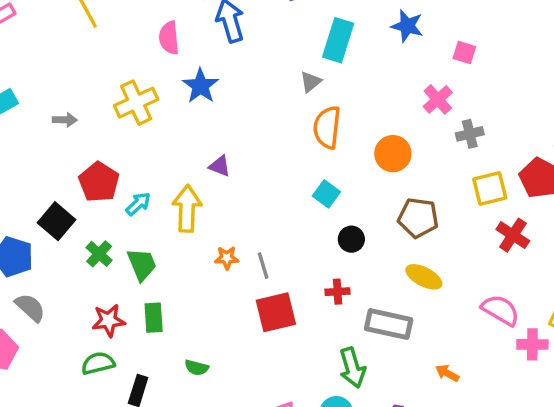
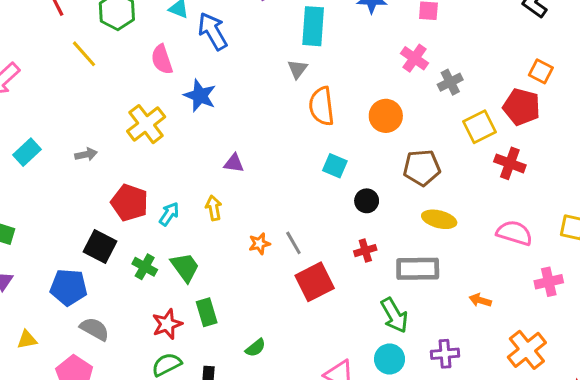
yellow arrow: (187, 209) -> (214, 208), size x0.6
pink cross: (532, 344) -> (549, 282), moved
green semicircle: (197, 368) -> (255, 348), turned -40

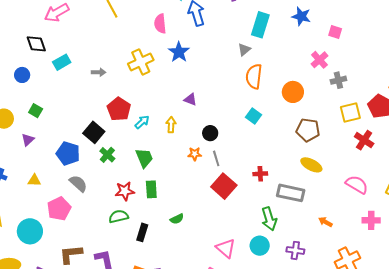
black circle: (367, 201) -> (210, 133), moved
green cross: (145, 267) -> (107, 155), moved
red square: (315, 282) -> (224, 186), turned -35

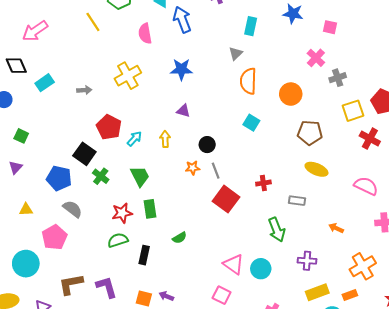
cyan rectangle: (260, 25) -> (251, 26), size x0.7
blue star: (179, 52) -> (181, 69), moved, turned -30
gray rectangle: (291, 193) -> (297, 201), size x0.6
cyan circle: (260, 246) -> (261, 269), moved

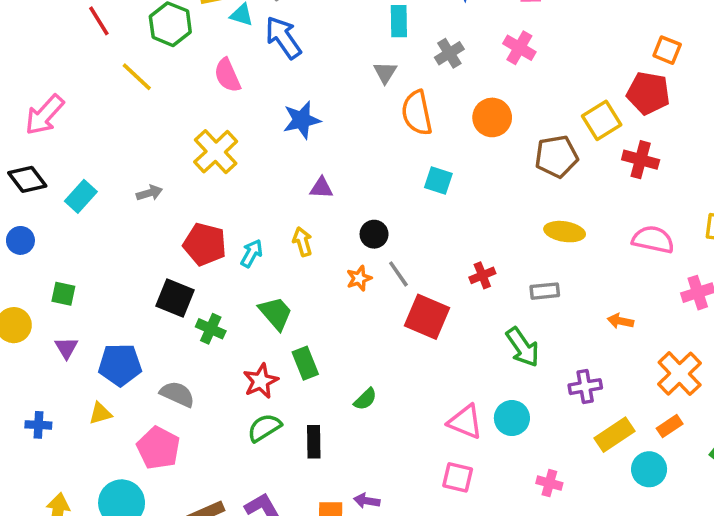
gray cross: (338, 78) -> (449, 53), moved
brown pentagon: (310, 133) -> (556, 156), moved
blue pentagon: (59, 178) -> (120, 365), moved

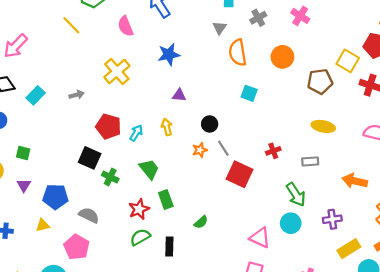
yellow square: (602, 120) -> (348, 61), turned -30
orange arrow: (620, 321) -> (355, 181), size x1.6
cyan circle: (512, 418) -> (291, 223), moved

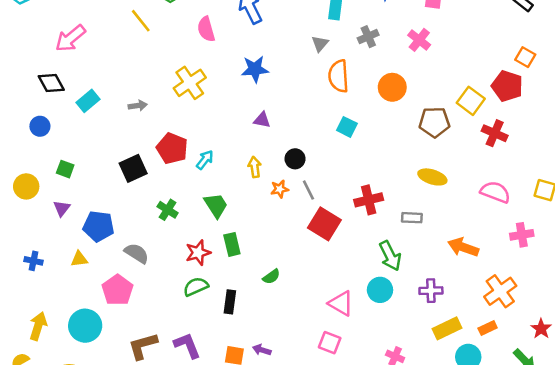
yellow arrow: (167, 127) -> (255, 167), moved
red cross: (273, 151) -> (369, 200), size x1.5
black square: (90, 158) -> (133, 168), moved, turned 35

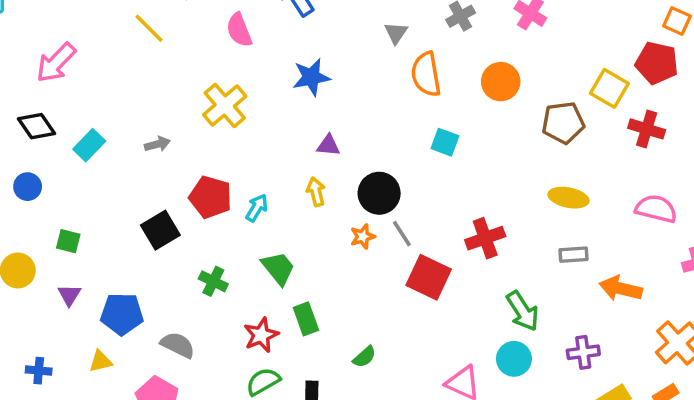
black circle: (295, 159) -> (379, 193), size x1.5
yellow arrow: (255, 167) -> (316, 192), moved
gray rectangle: (412, 218) -> (573, 255), moved

